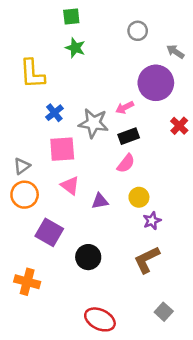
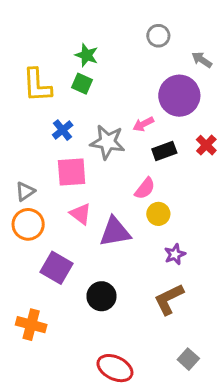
green square: (71, 17) -> (82, 84), moved, turned 30
black rectangle: (129, 136) -> (164, 151), moved
yellow circle: (139, 197) -> (158, 214), moved
purple triangle: (100, 201) -> (115, 232), size x1.6

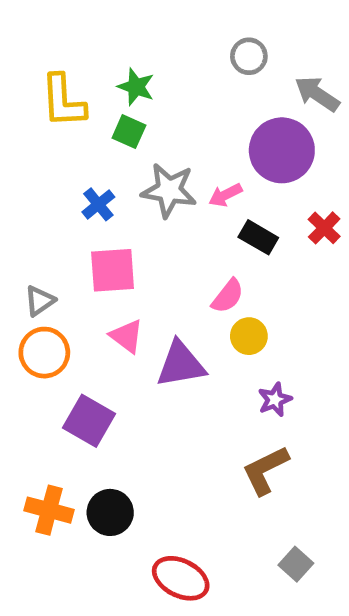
gray arrow: (202, 60) -> (317, 94), size x1.4
yellow L-shape: (37, 85) -> (63, 101), moved
gray star: (107, 142) -> (169, 190), moved
black rectangle: (164, 151) -> (258, 237), turned 50
black circle: (101, 296) -> (110, 512), moved

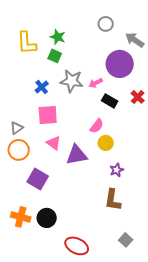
brown L-shape: (265, 470) -> (113, 200), turned -55

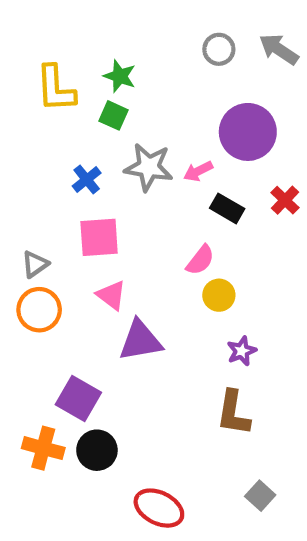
gray arrow: (135, 40) -> (279, 49), moved
purple triangle: (77, 155) -> (140, 341), moved
purple square: (38, 179) -> (78, 399), moved

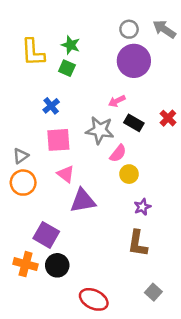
purple circle: (248, 132) -> (134, 61), moved
gray star: (149, 167) -> (100, 130), moved

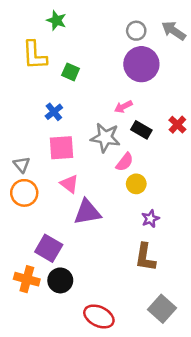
green star: (71, 45) -> (56, 20), moved
gray triangle: (21, 156) -> (22, 165), turned -35
gray square: (153, 292) -> (162, 309), size x1.5

